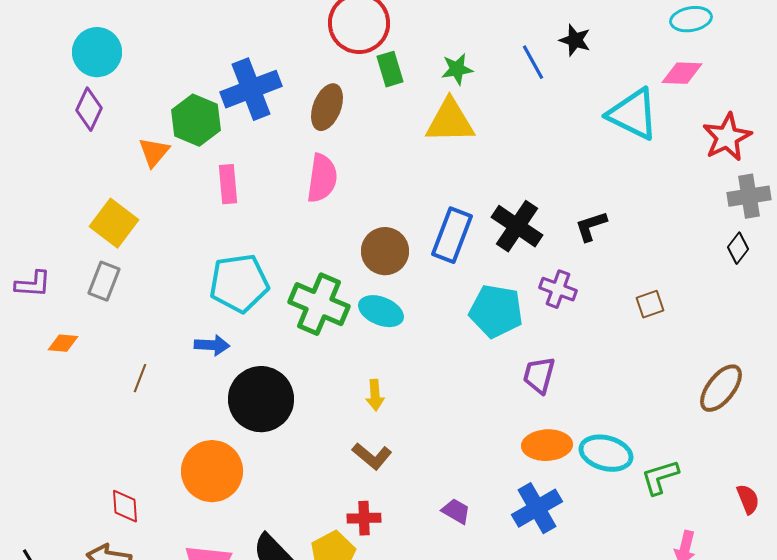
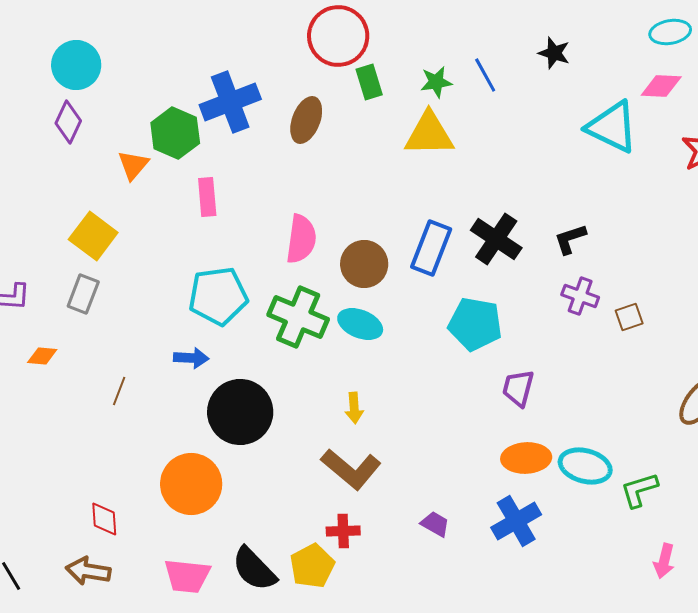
blue line: (533, 62) -> (485, 75), moved
pink semicircle: (322, 178) -> (301, 239), moved
purple cross: (558, 289) -> (580, 296), moved
brown L-shape: (372, 456) -> (351, 469), size x1.5

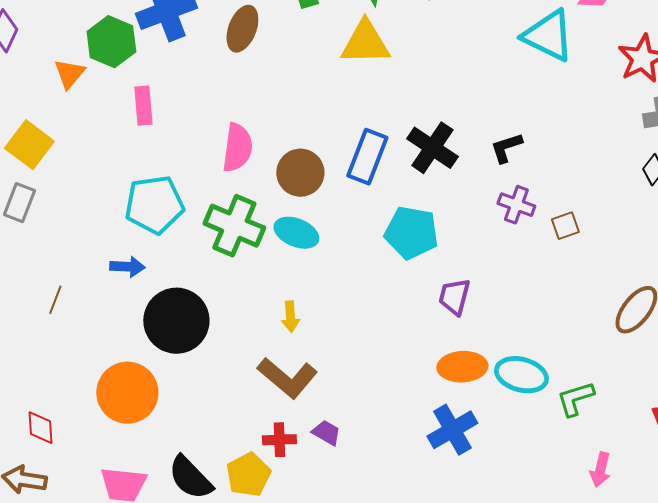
purple trapezoid: (435, 524) -> (326, 433), moved

